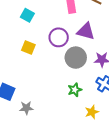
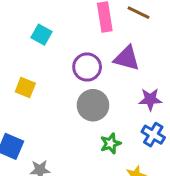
yellow square: (28, 47) -> (25, 88), moved
gray circle: (76, 58) -> (93, 105), moved

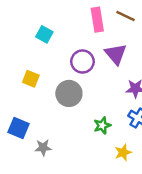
purple triangle: (127, 58) -> (116, 54), turned 35
gray circle: (93, 105) -> (69, 93), moved

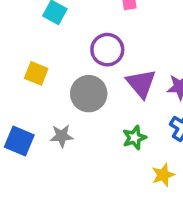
purple triangle: (116, 54) -> (141, 83), moved
gray star: (43, 148) -> (62, 136), moved

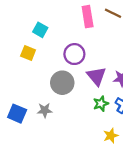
yellow square: (36, 73) -> (28, 53), moved
green star: (134, 138) -> (101, 104), moved

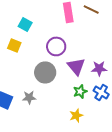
yellow star: (111, 136) -> (76, 115), moved

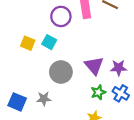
cyan square: (25, 24) -> (49, 42), moved
purple circle: (56, 46) -> (61, 16), moved

